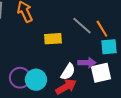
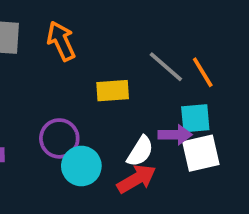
cyan square: (109, 47) -> (195, 118), moved
purple circle: (20, 78) -> (59, 138), moved

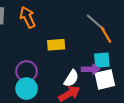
gray line: (166, 67) -> (96, 22), moved
cyan circle: (81, 166) -> (27, 89), moved

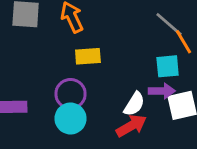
yellow rectangle: (56, 45) -> (88, 56), moved
cyan square: (102, 60) -> (168, 66), moved

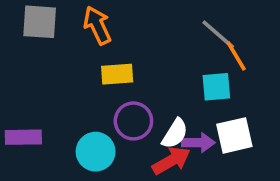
purple arrow: (162, 91) -> (198, 143), moved
purple circle: (71, 94) -> (133, 121), moved

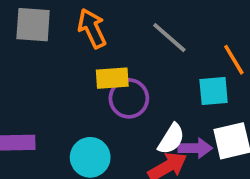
gray line: (218, 34) -> (169, 38), moved
purple circle: (133, 121) -> (129, 98), moved

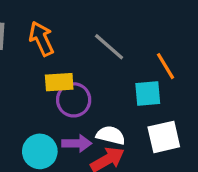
white semicircle: (171, 139) -> (111, 135), turned -108
purple arrow: (195, 148) -> (77, 143), moved

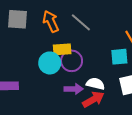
gray line: (109, 47) -> (81, 22), moved
cyan circle: (40, 151) -> (50, 63), moved

